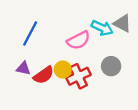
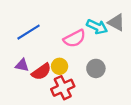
blue line: (30, 34) -> (28, 32), turned 30
gray circle: (111, 66) -> (96, 68), moved
red cross: (78, 76) -> (63, 88), moved

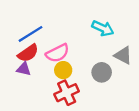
gray triangle: (116, 22) -> (123, 55), moved
pink semicircle: (75, 38) -> (58, 53), moved
red semicircle: (41, 72) -> (28, 53), moved

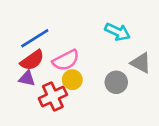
red cross: (67, 93) -> (53, 96), moved

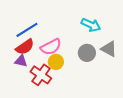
gray circle: (116, 82) -> (87, 53), moved
red cross: (53, 96) -> (41, 75), turned -30

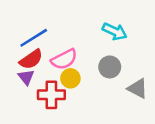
gray triangle: (109, 49) -> (138, 88), moved
purple triangle: (21, 61) -> (26, 77), turned 40
red cross: (41, 75) -> (51, 95), turned -35

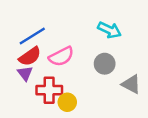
yellow circle: (70, 78) -> (67, 102), moved

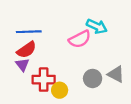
blue line: (32, 36) -> (29, 32), turned 30
pink semicircle: (61, 56) -> (80, 39), moved
gray circle: (105, 64) -> (93, 78), moved

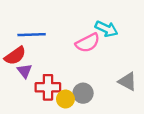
red semicircle: (27, 50) -> (15, 56), moved
gray circle: (93, 78) -> (83, 93), moved

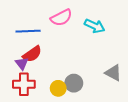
pink semicircle: (88, 43) -> (61, 18), moved
red semicircle: (15, 56) -> (32, 54), moved
red cross: (48, 87) -> (24, 84), moved

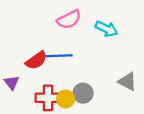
blue line: (28, 31) -> (58, 56), moved
purple triangle: (22, 63) -> (12, 83), moved
red cross: (24, 84) -> (48, 98), moved

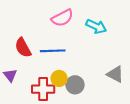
red semicircle: (36, 60) -> (23, 48), moved, turned 96
yellow circle: (65, 99) -> (59, 78), moved

